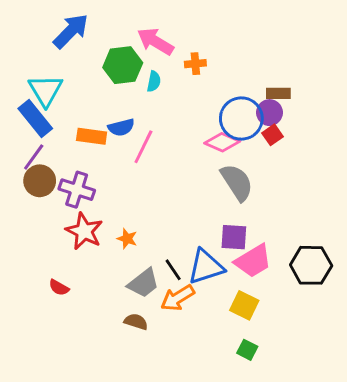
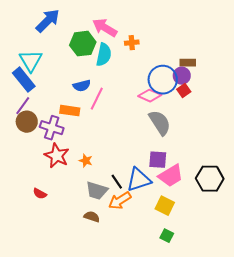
cyan semicircle: (154, 81) -> (104, 55), size x1.6
orange rectangle: (92, 136) -> (70, 111), moved
gray trapezoid: (143, 283) -> (97, 191), turned 55

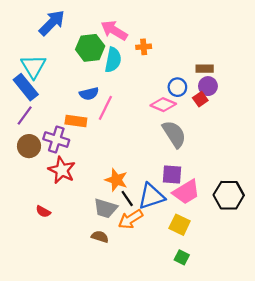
purple circle: (182, 76) -> (208, 86), moved
blue circle: (163, 80) -> (177, 87), size x0.6
brown circle: (27, 122) -> (29, 146), moved
orange star: (86, 161) -> (116, 180), moved, size x1.5

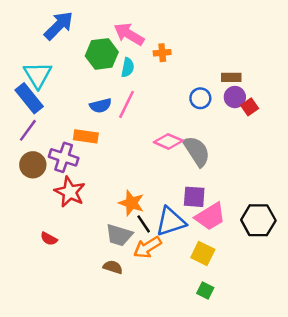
cyan semicircle: (113, 60) -> (128, 67), size x0.7
red square: (200, 99) -> (250, 107), moved
pink diamond: (163, 105) -> (168, 141), moved
pink line: (105, 108) -> (126, 104), moved

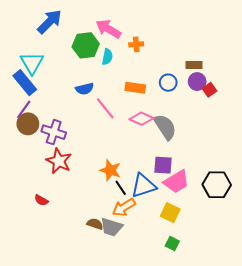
pink line: (126, 104) -> (105, 108), moved, turned -65
orange rectangle: (86, 136) -> (135, 88), moved
brown circle: (33, 165) -> (28, 124), moved
gray trapezoid: (119, 235) -> (111, 227), moved

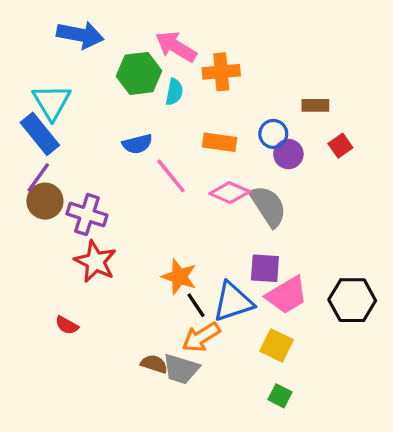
blue arrow: (50, 22) -> (80, 35), turned 56
orange cross: (136, 44) -> (221, 72), size x1.5
purple circle: (197, 82) -> (288, 154), moved

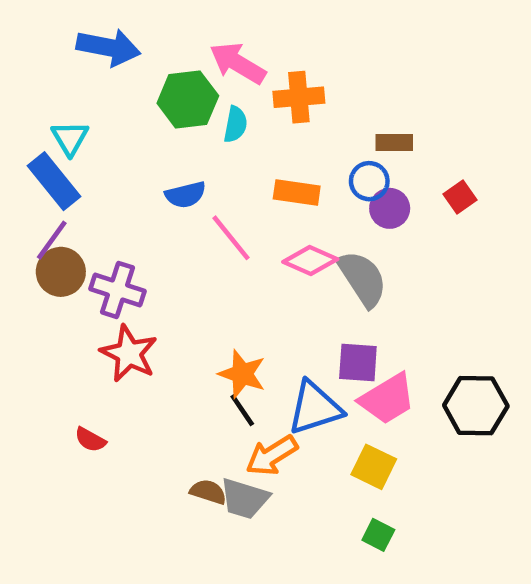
cyan triangle: (52, 102) -> (70, 138), size x0.7
brown rectangle: (315, 105) -> (394, 143), moved
black line: (196, 305) -> (242, 410), moved

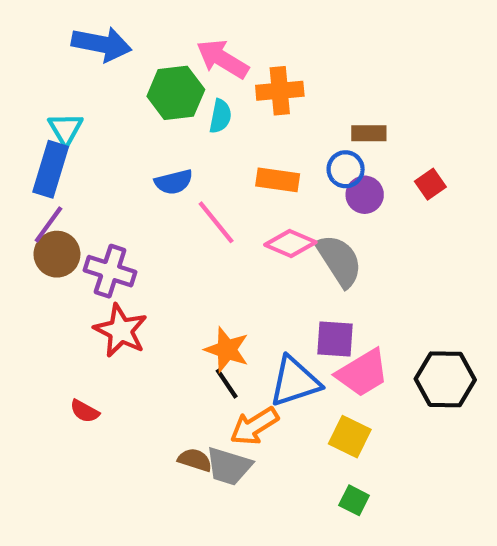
blue rectangle: (54, 181) -> (51, 169), turned 56

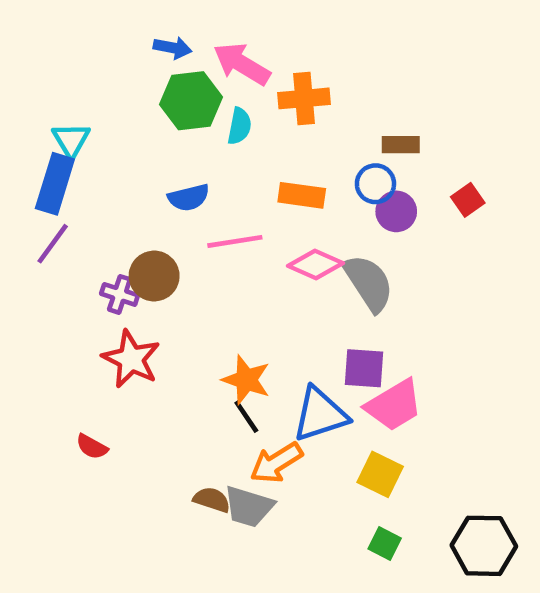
blue arrow: (102, 44) -> (173, 48), moved, size x0.6
pink line: (216, 222) -> (235, 241), turned -60
brown circle: (57, 254) -> (154, 276), moved
purple cross: (110, 271) -> (120, 294), size x0.7
black hexagon: (445, 379) -> (484, 546), moved

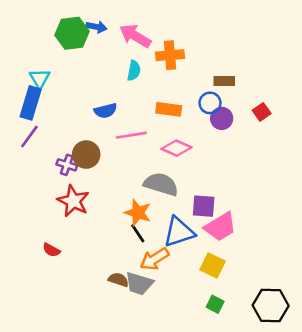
green hexagon: (191, 101) -> (72, 33), moved
gray semicircle: (369, 283) -> (161, 184), moved, turned -40

